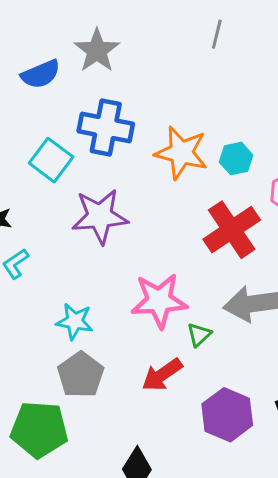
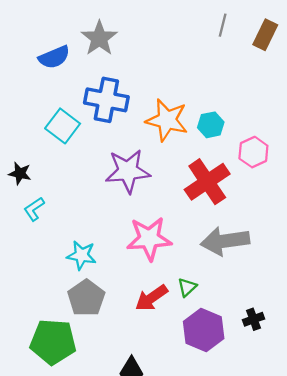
gray line: (217, 34) -> (223, 25), moved
purple star: (100, 216) -> (128, 171), moved
green triangle: (199, 335) -> (187, 287), moved

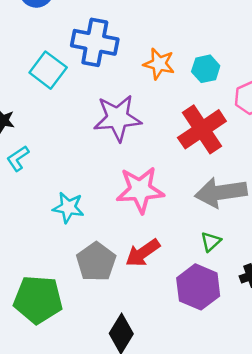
orange star: (167, 120) -> (159, 64), size x0.7
green triangle: (187, 287) -> (211, 242), moved
gray pentagon: (86, 298) -> (96, 262), moved

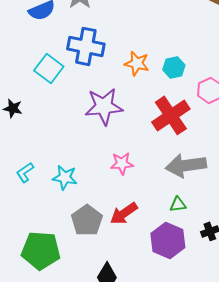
cyan L-shape: (18, 158) -> (25, 172), moved
pink star: (140, 190) -> (122, 163), size x0.6
green triangle: (211, 242) -> (178, 204), turned 36

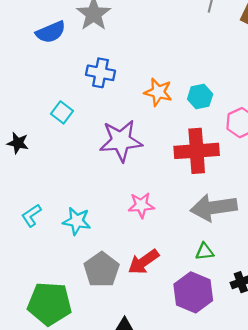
blue cross: (86, 46) -> (100, 73), size x0.7
cyan square: (49, 68) -> (62, 112), moved, size x0.7
red cross: (171, 115) -> (197, 151), turned 30

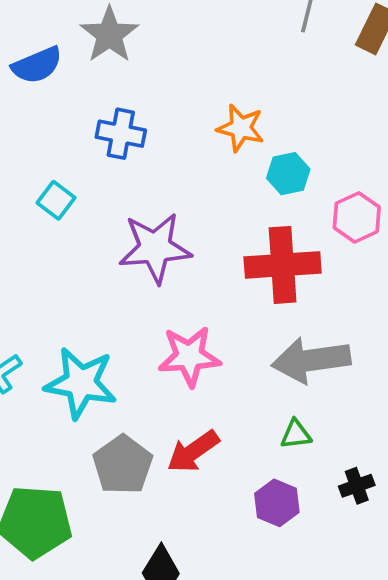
orange star: (158, 92) -> (241, 128), moved
pink star: (141, 205) -> (189, 356), size x1.4
cyan star: (77, 221) -> (81, 383), size x1.5
purple hexagon: (193, 292) -> (277, 503), size x0.7

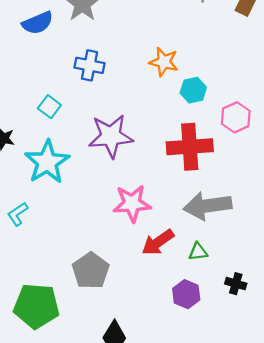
cyan star: (81, 383) -> (47, 162), moved, turned 30
red arrow: (193, 451) -> (158, 242), moved
black cross: (357, 486) -> (236, 284), turned 36

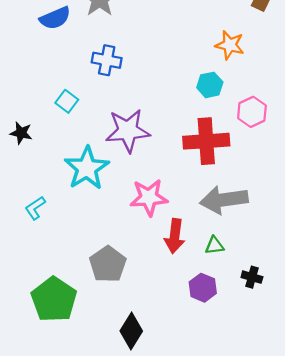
orange star: (164, 62) -> (230, 45), moved
cyan star: (47, 162) -> (87, 168), moved
red arrow: (158, 242) -> (175, 236), turned -48
green pentagon: (36, 306) -> (54, 299), turned 30

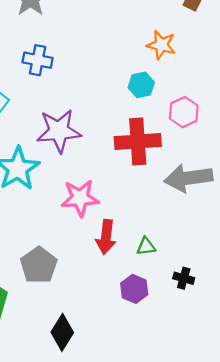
gray arrow: (224, 200) -> (188, 178), moved

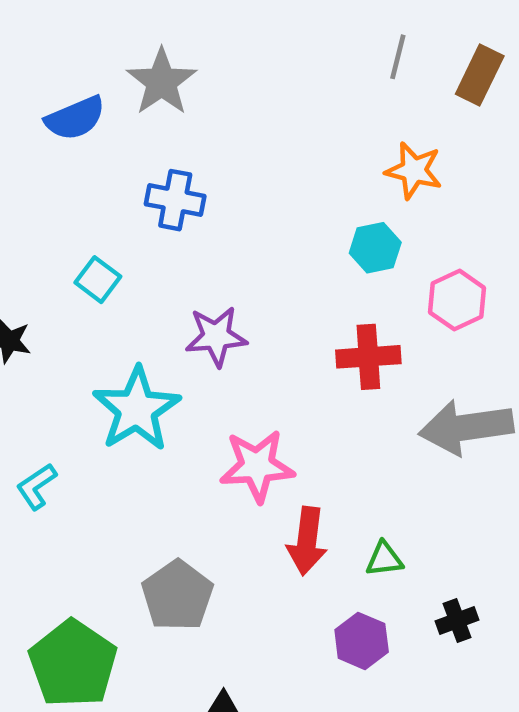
purple star: (59, 131) -> (216, 336), size x0.7
red cross: (138, 142) -> (368, 357), size x0.7
black cross: (184, 278) -> (457, 620), turned -36

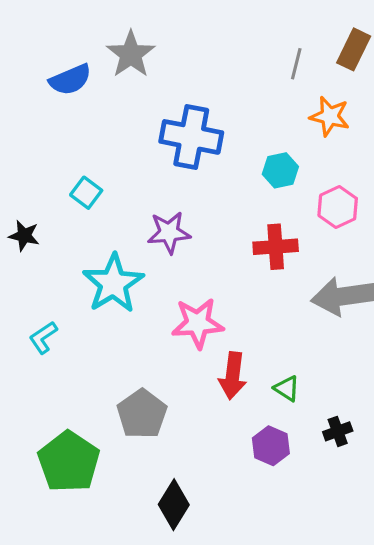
gray line: (398, 57) -> (296, 64), moved
orange star: (414, 170) -> (330, 116), moved
blue cross: (175, 200) -> (191, 137), moved, size x1.5
green triangle: (384, 559) -> (287, 388), turned 40

